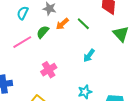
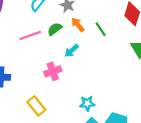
orange arrow: (62, 24) -> (78, 25), turned 80
cyan arrow: (89, 56) -> (72, 51), moved

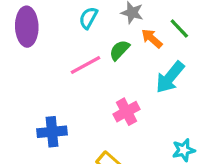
green line: (101, 29) -> (179, 28), moved
cyan arrow: (72, 51) -> (170, 77), moved, size x1.5

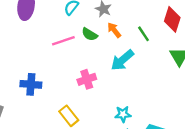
green line: (179, 28) -> (144, 34), moved
green semicircle: (119, 50) -> (90, 34), turned -112

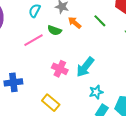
cyan arrow: (122, 60) -> (85, 67), moved
pink cross: (87, 79) -> (60, 69), turned -35

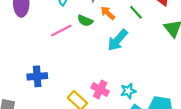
cyan arrow: (85, 67) -> (118, 40), moved
pink cross: (60, 69) -> (100, 89), moved

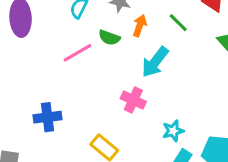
orange arrow: (108, 13) -> (140, 26), turned 70
pink cross: (100, 89) -> (133, 100), moved

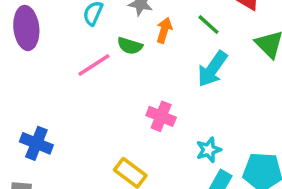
cyan arrow: (155, 62) -> (212, 69), moved
blue cross: (48, 117) -> (36, 143), moved, turned 32

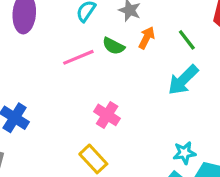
pink cross: (161, 116) -> (107, 115), moved
cyan star: (209, 150) -> (184, 153), moved

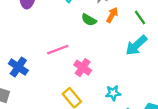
pink line: (78, 57) -> (58, 50), moved
cyan star: (184, 153) -> (113, 93), moved

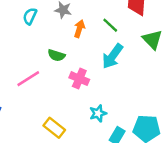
green semicircle: (89, 20) -> (56, 55), moved
pink cross: (83, 68) -> (79, 79), moved

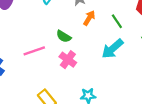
pink cross: (79, 79) -> (68, 60), moved

